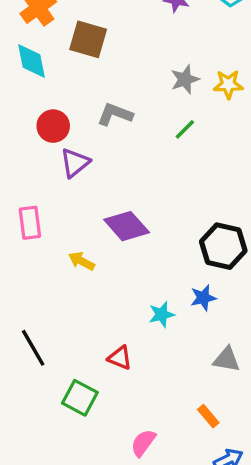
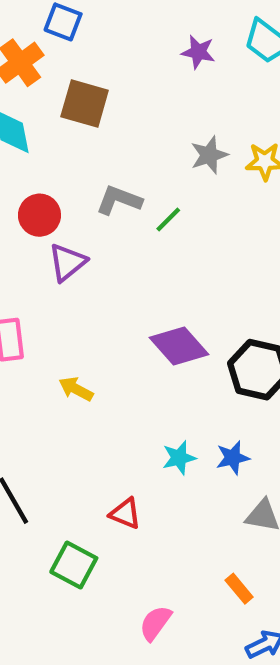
green line: (185, 129) -> (168, 219), moved
purple diamond: (127, 226) -> (179, 346), moved
blue star: (203, 298) -> (233, 458), moved

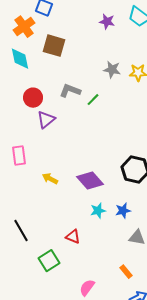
gray star: (209, 155) -> (112, 70), turned 30
purple diamond: (179, 346) -> (90, 181), moved
green square: (74, 565) -> (49, 261), turned 30

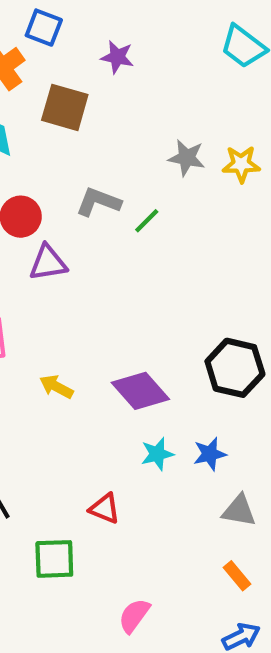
purple star: (107, 22) -> (117, 57), moved
purple triangle: (46, 120) -> (48, 263), turned 30
green square: (49, 261) -> (54, 559), turned 30
orange rectangle: (126, 272) -> (237, 576), moved

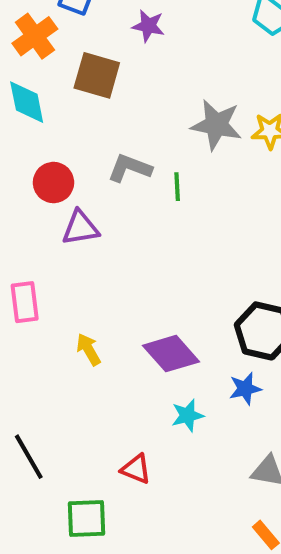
gray star: (187, 158) -> (216, 125), size x1.4
green line: (147, 221) -> (177, 187), turned -48
yellow arrow: (56, 387) -> (89, 349), turned 32
blue star: (210, 454) -> (245, 389), moved

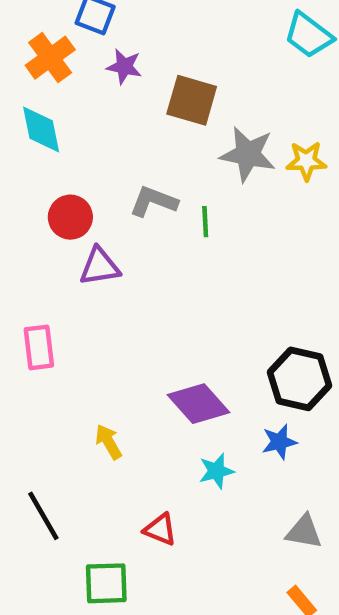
purple star: (148, 26) -> (124, 67), moved
brown square: (97, 75) -> (192, 100), moved
yellow arrow: (89, 349) -> (109, 442), moved

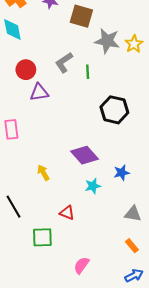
yellow star: (306, 161) -> (134, 44), turned -30
gray L-shape: (154, 201) -> (64, 62), turned -55
black hexagon: (300, 379) -> (114, 110), moved

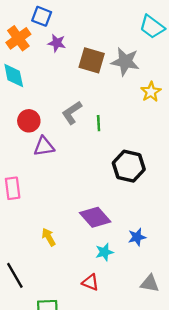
gray star: (107, 41) -> (125, 62), moved
red triangle: (67, 213) -> (90, 282), moved

